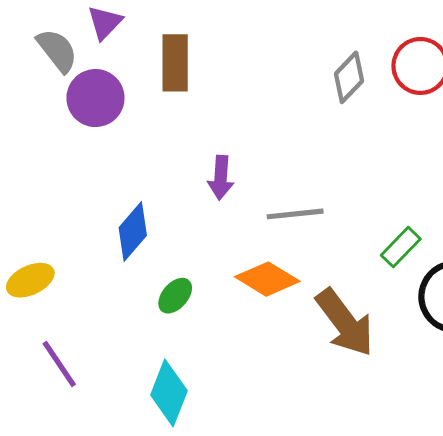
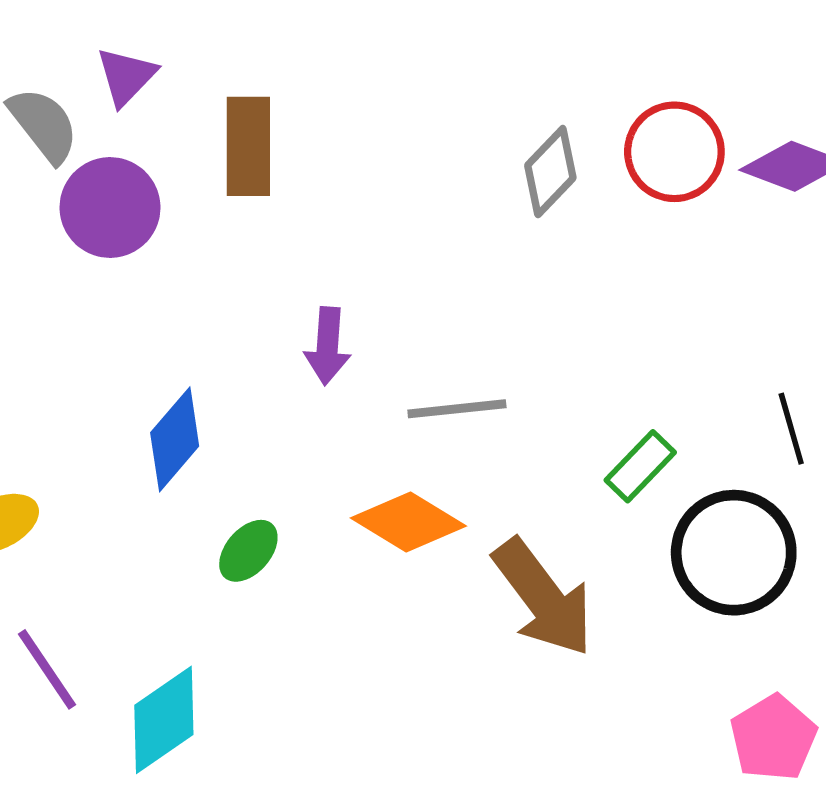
cyan diamond: (169, 393) -> (164, 720), moved, turned 34

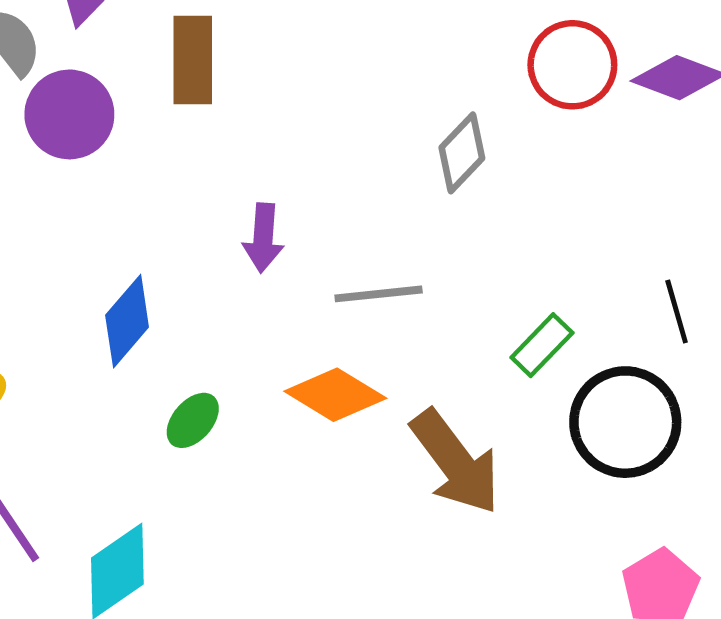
gray diamond: (550, 172) -> (462, 153), moved

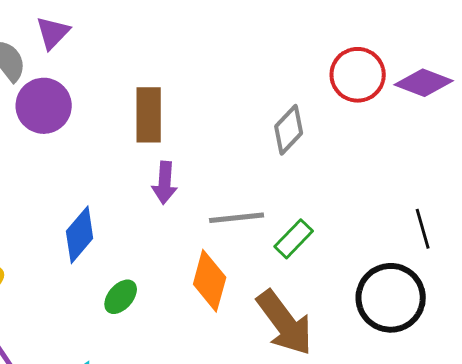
brown rectangle: (193, 60) -> (149, 115), moved
green rectangle: (542, 345) -> (294, 239), moved
orange diamond: (335, 395) -> (210, 281), turned 74

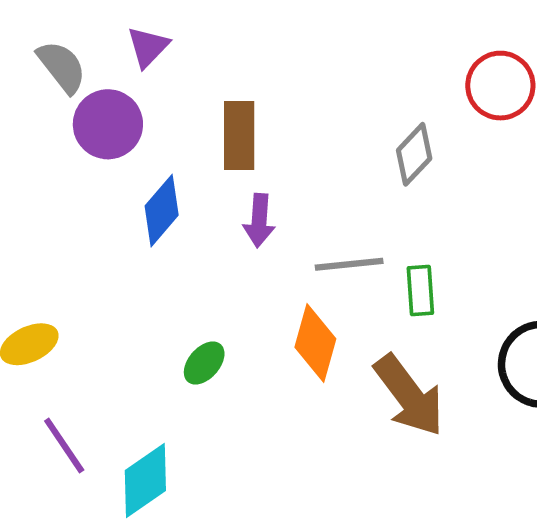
purple triangle: (53, 33) -> (148, 47), moved
blue diamond: (80, 235) -> (162, 211), moved
green rectangle: (294, 239) -> (420, 291), turned -48

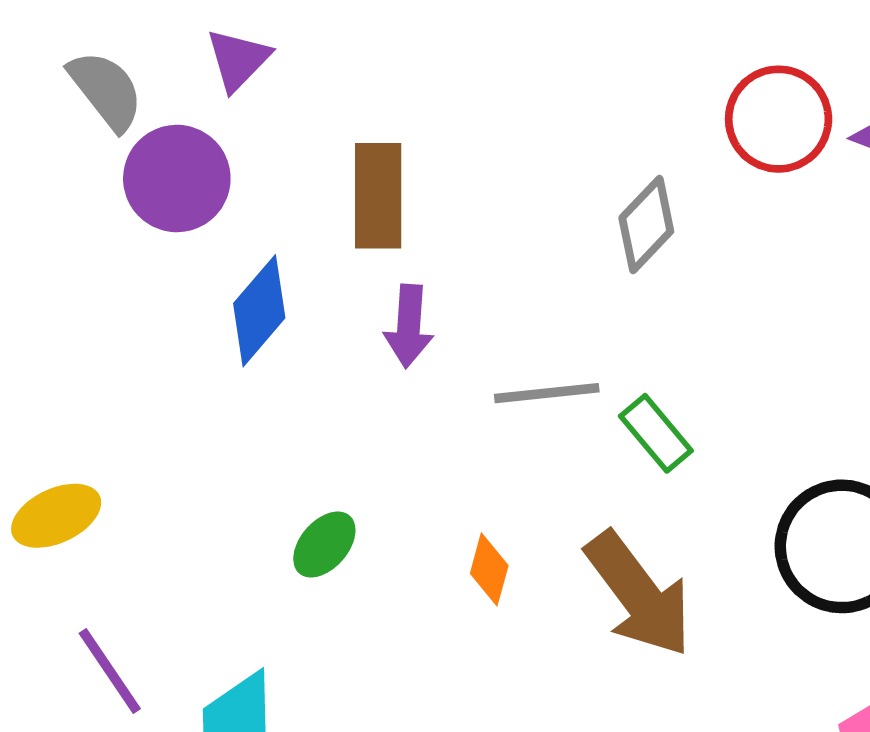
green rectangle: (420, 291) -> (656, 433), turned -36
orange diamond: (315, 343) -> (489, 569), moved, size x0.6

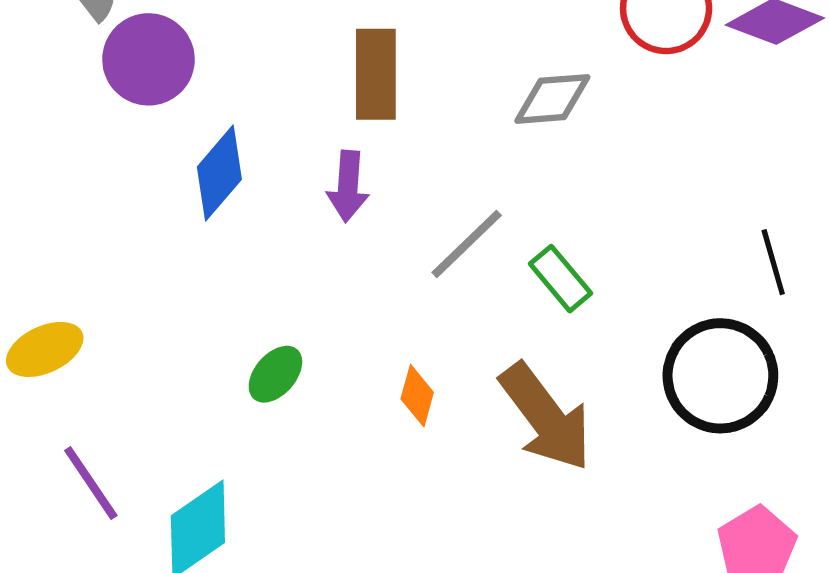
brown rectangle: (378, 196) -> (376, 74), moved
gray diamond: (646, 224) -> (552, 99), turned 42
gray line: (547, 393) -> (467, 244), turned -38

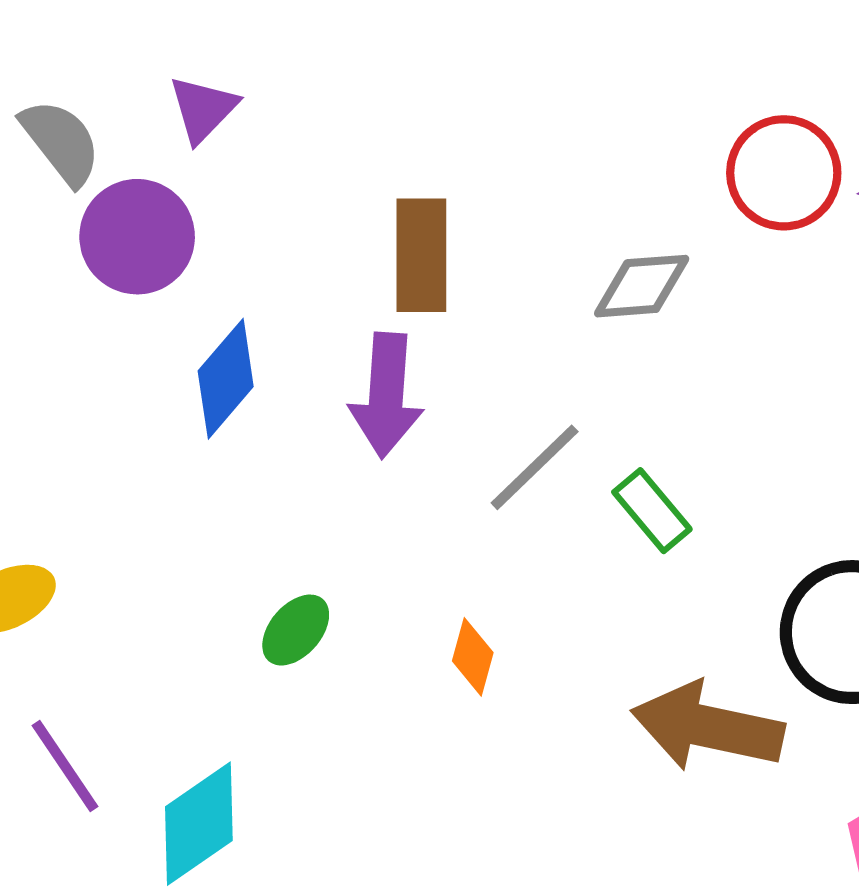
purple arrow: (348, 186) -> (386, 395), size x1.4
brown arrow: (546, 417) -> (708, 727), moved, turned 139

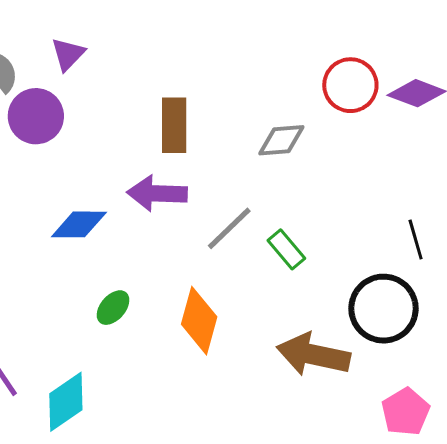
blue diamond: (226, 379) -> (79, 224), moved, turned 50
purple arrow: (386, 395) -> (157, 193), turned 88
orange diamond: (473, 657) -> (199, 321), size x1.8

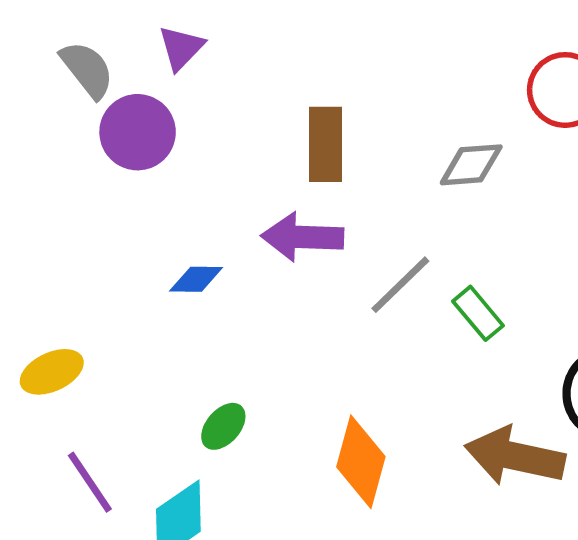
blue diamond: (79, 224) -> (196, 279), size x0.7
green ellipse: (113, 308) -> (223, 426), moved
orange diamond: (199, 321) -> (361, 462), moved

